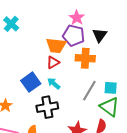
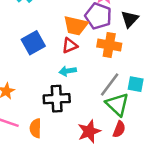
blue square: (31, 82) -> (33, 43), moved
cyan arrow: (54, 83) -> (68, 71), turned -56
green triangle: (109, 107) -> (117, 104), moved

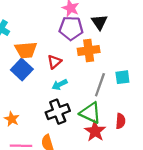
orange trapezoid: (76, 26) -> (26, 50), moved
green triangle: (117, 104) -> (90, 113), moved

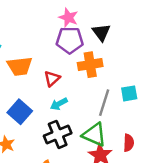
blue square: (22, 70) -> (20, 112), moved

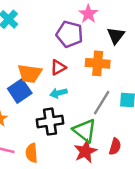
purple pentagon: (70, 40) -> (70, 34), moved
orange trapezoid: (20, 66) -> (30, 73), moved

